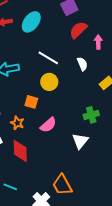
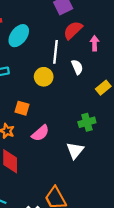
cyan ellipse: (31, 22) -> (19, 36), moved
white line: (48, 58) -> (56, 52), moved, turned 65
yellow circle: (49, 82) -> (44, 77), moved

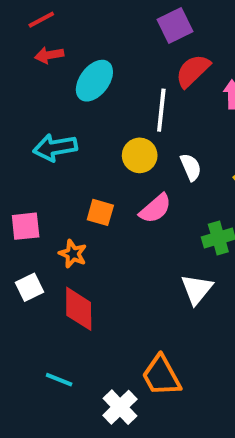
white semicircle: (77, 67) -> (191, 167), moved
pink semicircle: (40, 133) -> (155, 208), moved

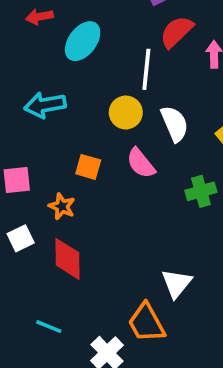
white semicircle: (191, 167) -> (175, 124), size x1.4
pink semicircle: (155, 208) -> (141, 163), turned 92
white triangle: (197, 289) -> (176, 283), moved

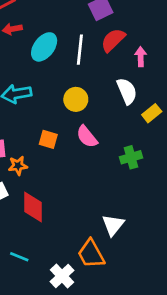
white line: (146, 69) -> (80, 50), moved
white semicircle: (175, 124) -> (127, 91), moved
orange star: (62, 206) -> (18, 166), moved, turned -30

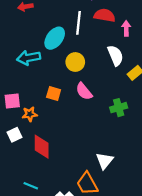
red semicircle: (113, 40) -> (105, 15), turned 54
cyan ellipse: (44, 47) -> (55, 38), moved

